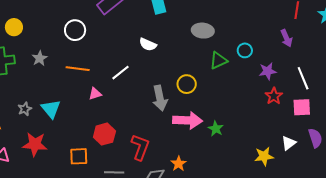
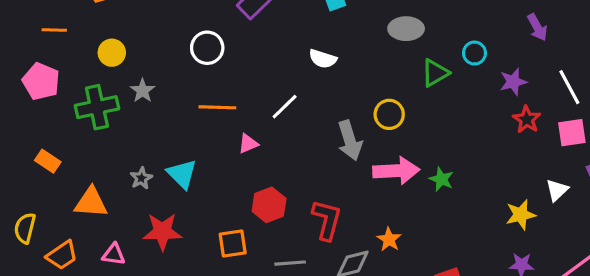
gray star: (40, 58) -> (143, 91), moved

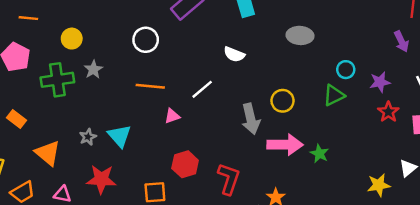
cyan circle: (474, 53) -> (346, 70), moved
green triangle: (435, 73) -> (334, 95), moved
orange triangle: (91, 202) -> (48, 153), turned 32

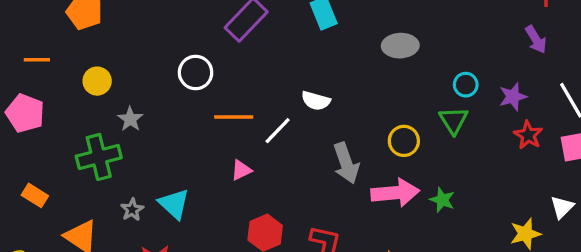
white semicircle: (234, 54) -> (316, 101), moved
green cross: (57, 80) -> (99, 157), moved
orange line: (150, 86) -> (234, 117), moved
green triangle: (334, 95) -> (454, 120), turned -30
yellow circle: (283, 101) -> (404, 141), moved

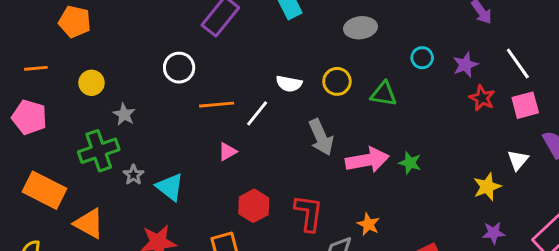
green triangle: (454, 120) -> (384, 94), moved, turned -44
yellow circle: (404, 141) -> (337, 81), moved
orange rectangle: (35, 195) -> (44, 190), size x1.8
gray star: (132, 210) -> (133, 175), moved

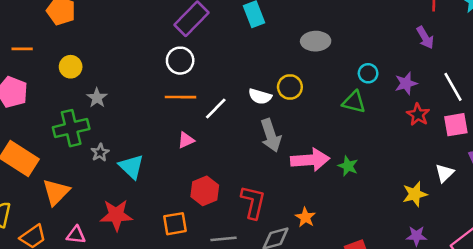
white circle: (179, 68) -> (180, 61), moved
white semicircle: (289, 84) -> (260, 96), moved
green triangle: (384, 94) -> (354, 102), moved
orange triangle: (89, 223) -> (56, 192), turned 40

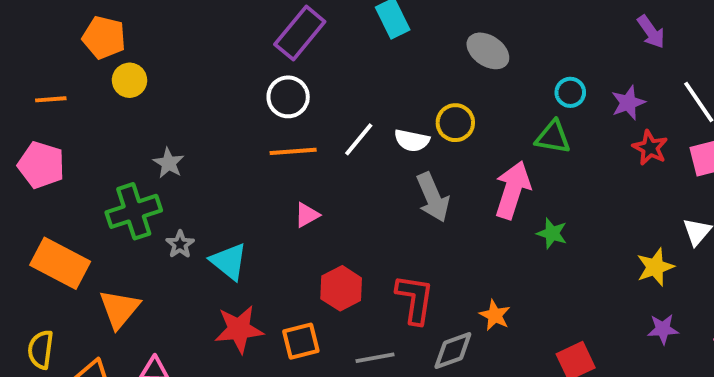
gray ellipse: (316, 41) -> (488, 51), turned 40
yellow circle: (71, 67) -> (129, 80), moved
white line: (216, 109) -> (359, 139), moved
pink arrow: (310, 160) -> (513, 190), moved, turned -63
red star: (116, 215) -> (239, 329), moved

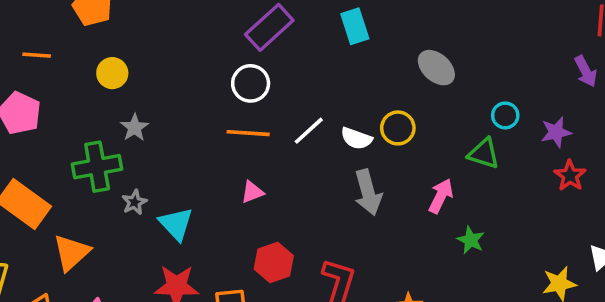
yellow circle: (129, 80) -> (112, 73), moved
pink arrow: (513, 190) -> (441, 196), size x0.7

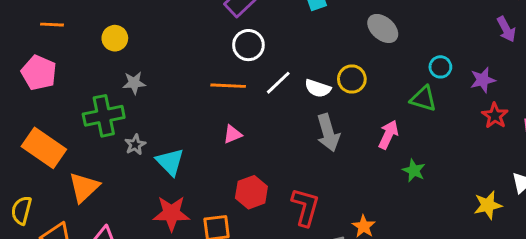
white circle: (251, 83) -> (248, 45), moved
gray star: (135, 128) -> (134, 83), turned 30

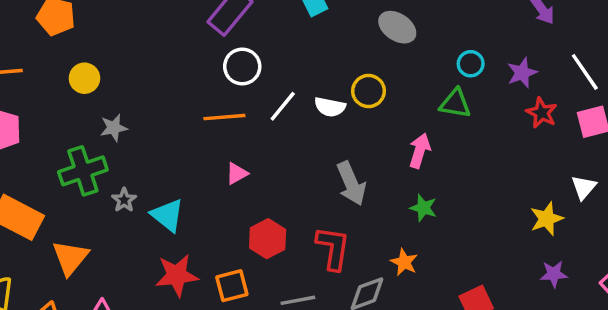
gray arrow: (328, 133) -> (351, 183), moved
green star: (414, 171) -> (423, 208), moved

